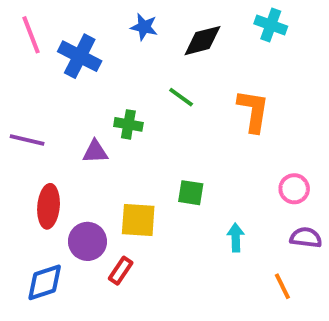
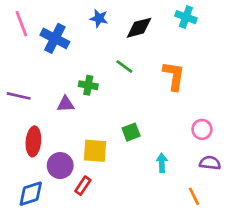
green square: (191, 193) -> (131, 132), turned -30

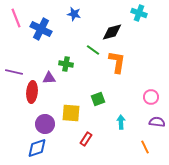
black diamond: (139, 28) -> (112, 32), moved
orange L-shape: (174, 76) -> (117, 62), moved
red ellipse: (33, 141) -> (32, 92), moved
red rectangle: (83, 186) -> (86, 139), moved
blue diamond: (31, 194) -> (37, 148), moved

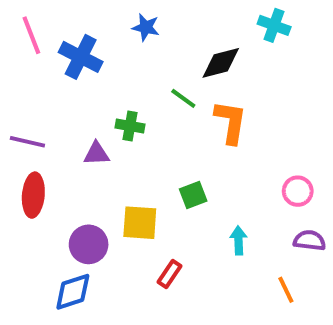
red ellipse: (32, 92) -> (33, 195), moved

